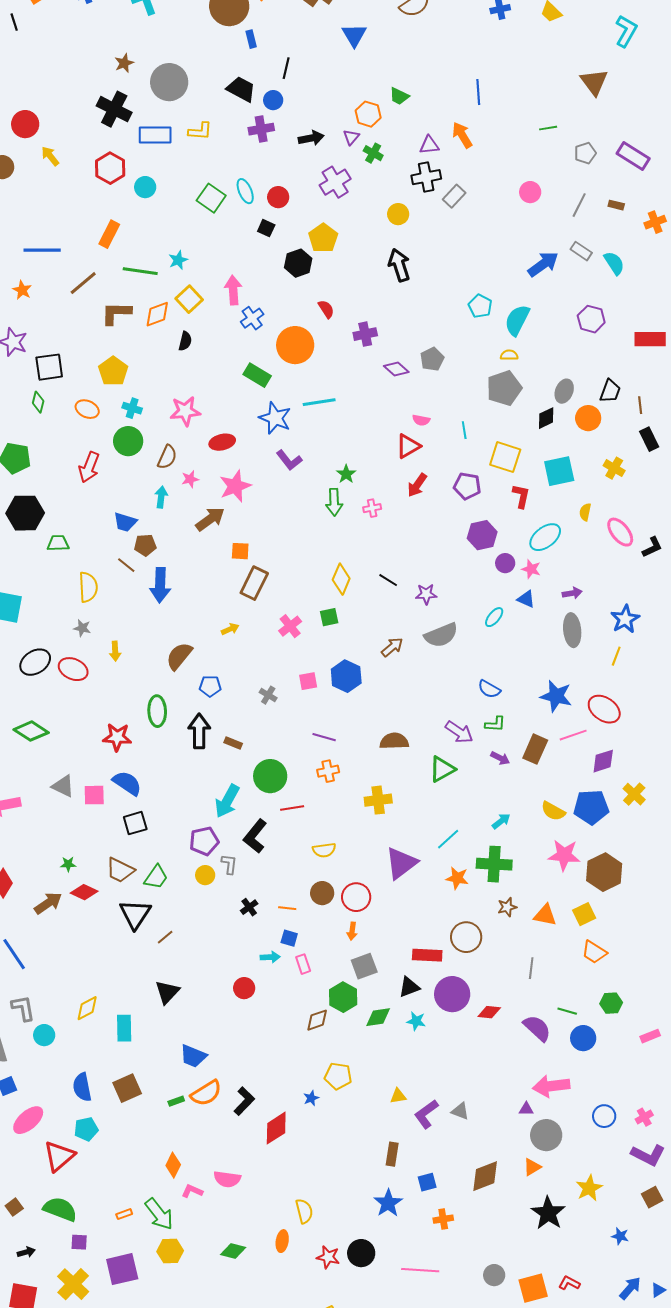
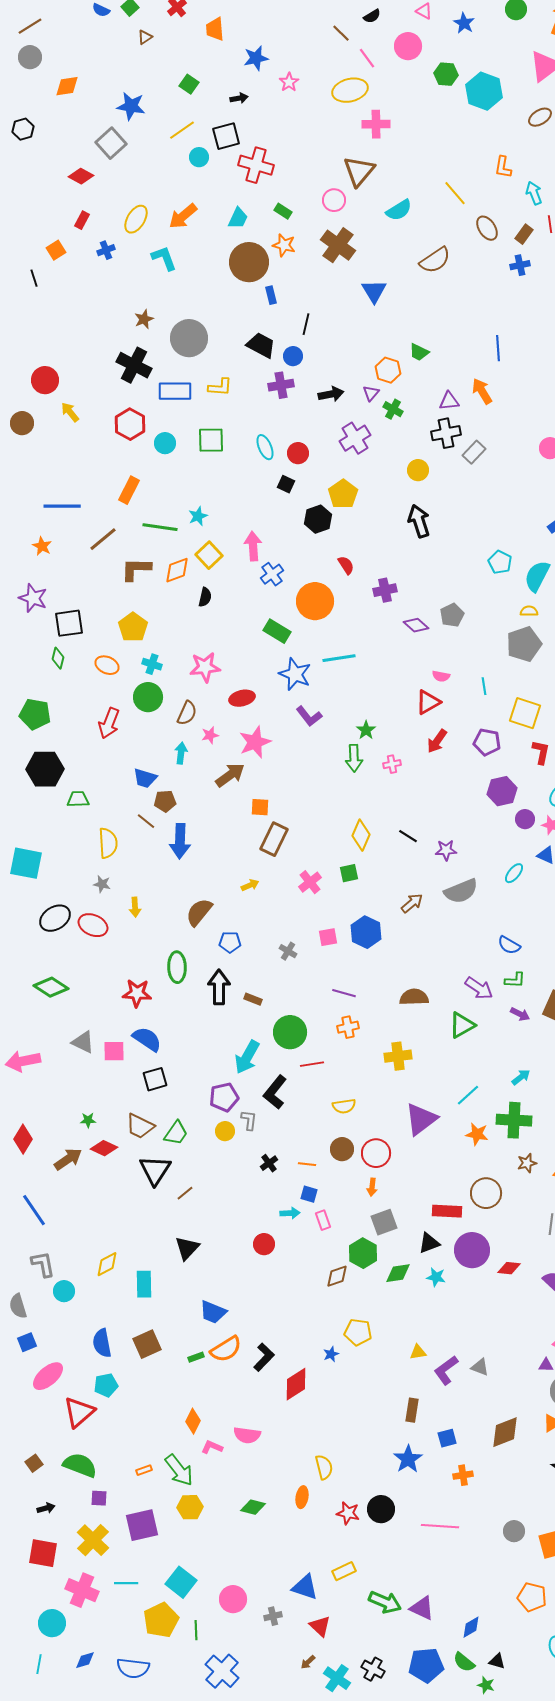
green square: (211, 198) -> (211, 440), moved, turned -36

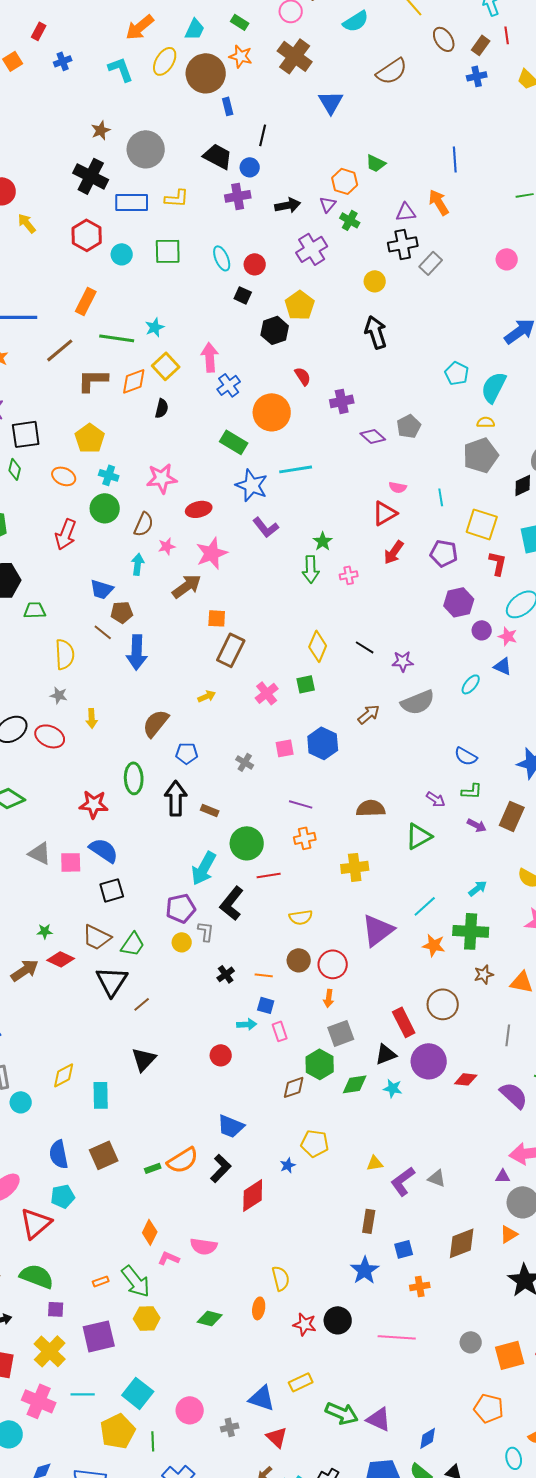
yellow ellipse: (136, 219) -> (165, 61), moved
purple arrow: (479, 988) -> (436, 799), size x0.7
red rectangle: (447, 1211) -> (404, 1022), turned 60
blue trapezoid: (213, 1312) -> (231, 1126), moved

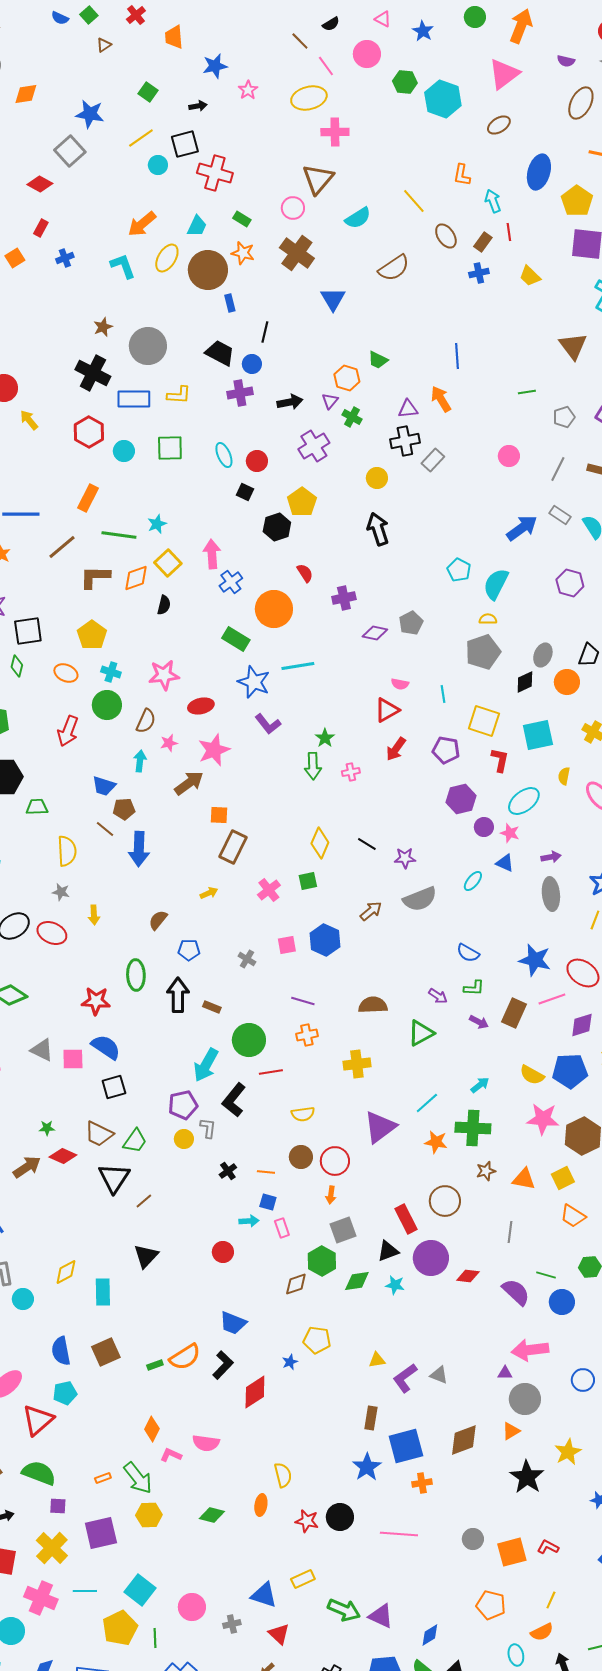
purple diamond: (373, 436) -> (375, 633), turned -30
brown semicircle: (156, 723) -> (158, 920), size x0.7
blue square: (404, 1249) -> (406, 1446), size x1.8

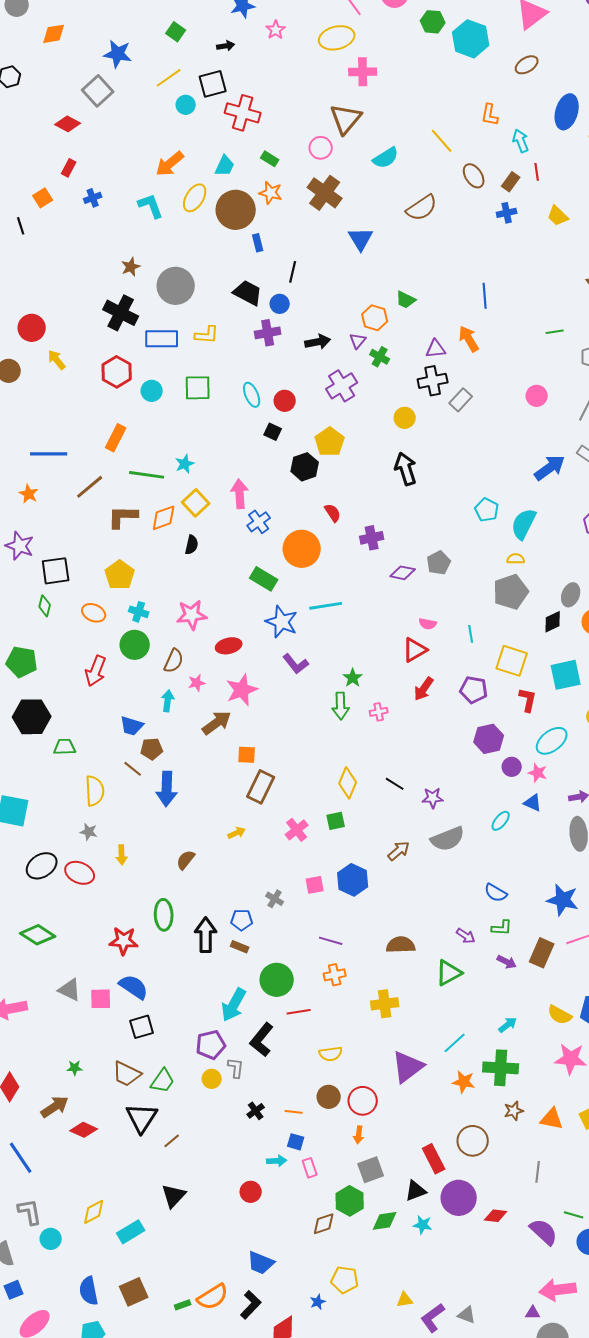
blue pentagon: (189, 950) -> (242, 920), moved
red diamond: (63, 1156) -> (84, 1130), moved
cyan rectangle: (103, 1292) -> (131, 1232), turned 60

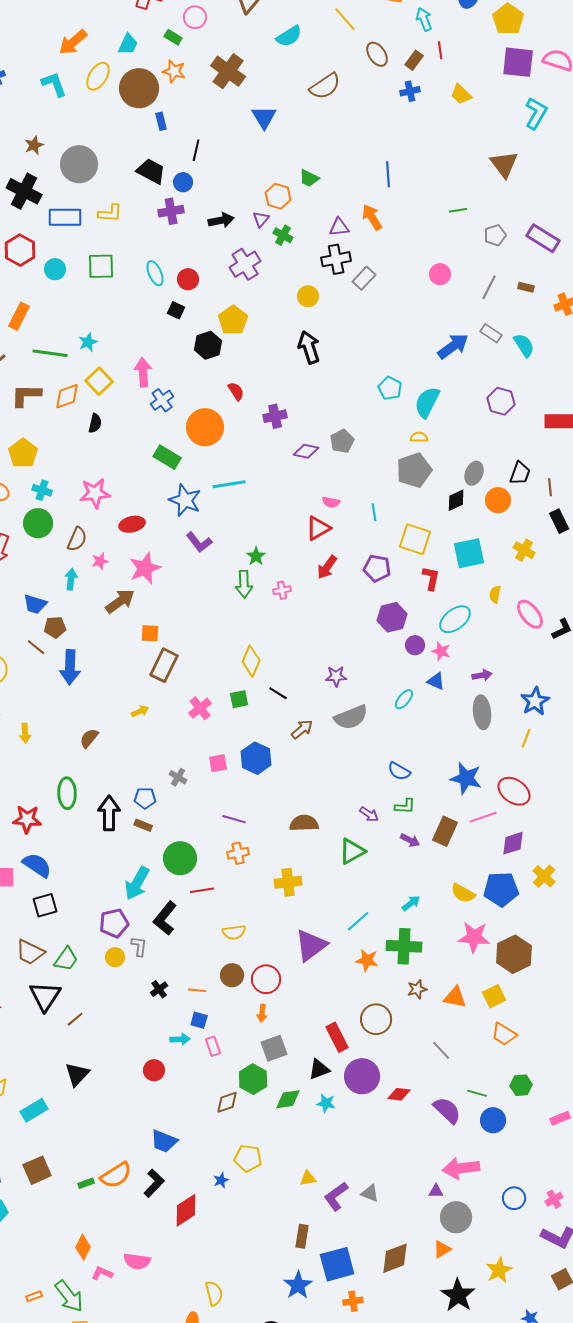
pink circle: (321, 148) -> (195, 17), moved
black line: (395, 784) -> (278, 693), moved
gray line: (538, 1172) -> (441, 1050), turned -50

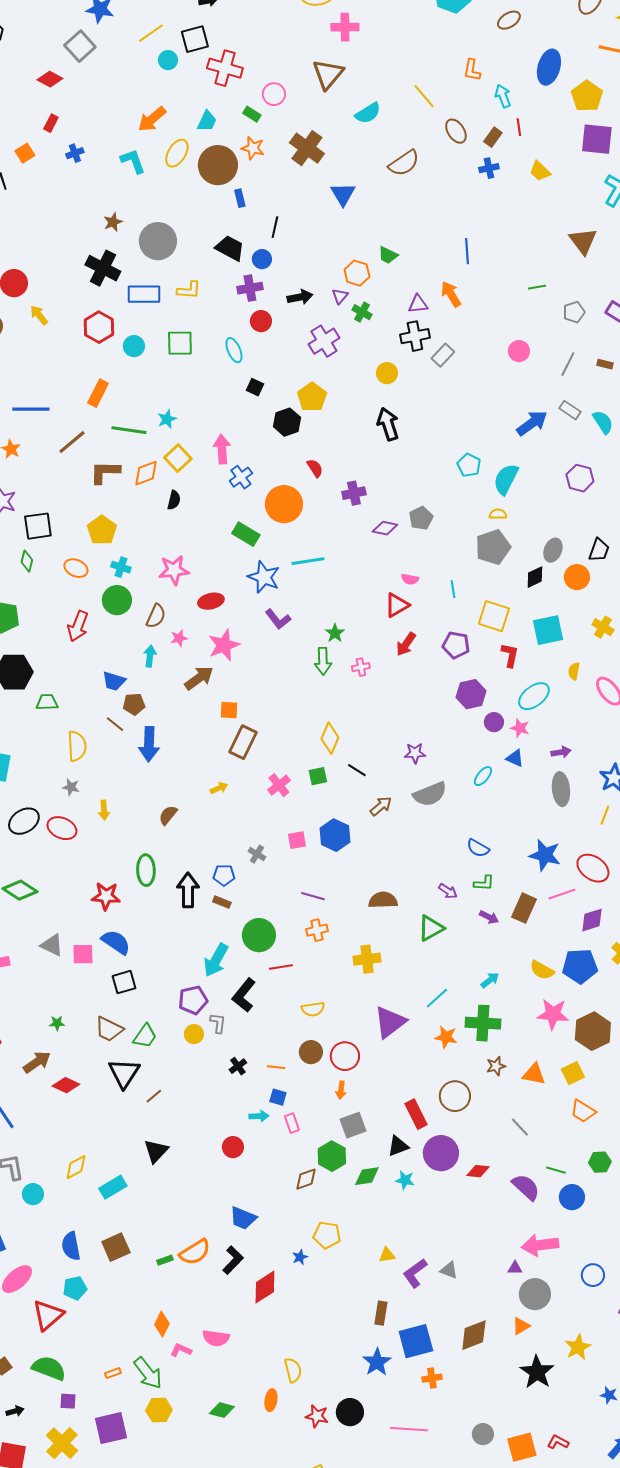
red circle: (188, 279) -> (261, 321), moved

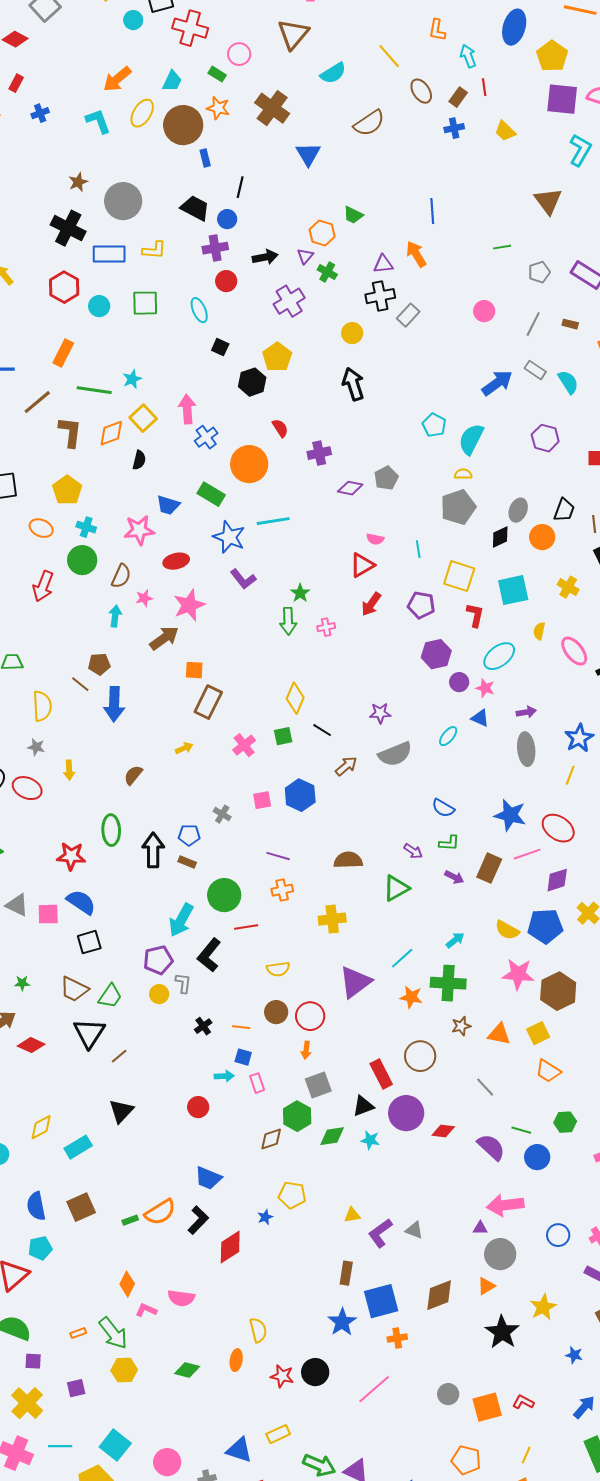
brown L-shape: (105, 472) -> (70, 432), turned 96
blue trapezoid: (114, 681) -> (168, 505), moved
purple square: (111, 1428) -> (76, 1388), size x0.6
pink line: (409, 1429) -> (374, 1389), turned -45

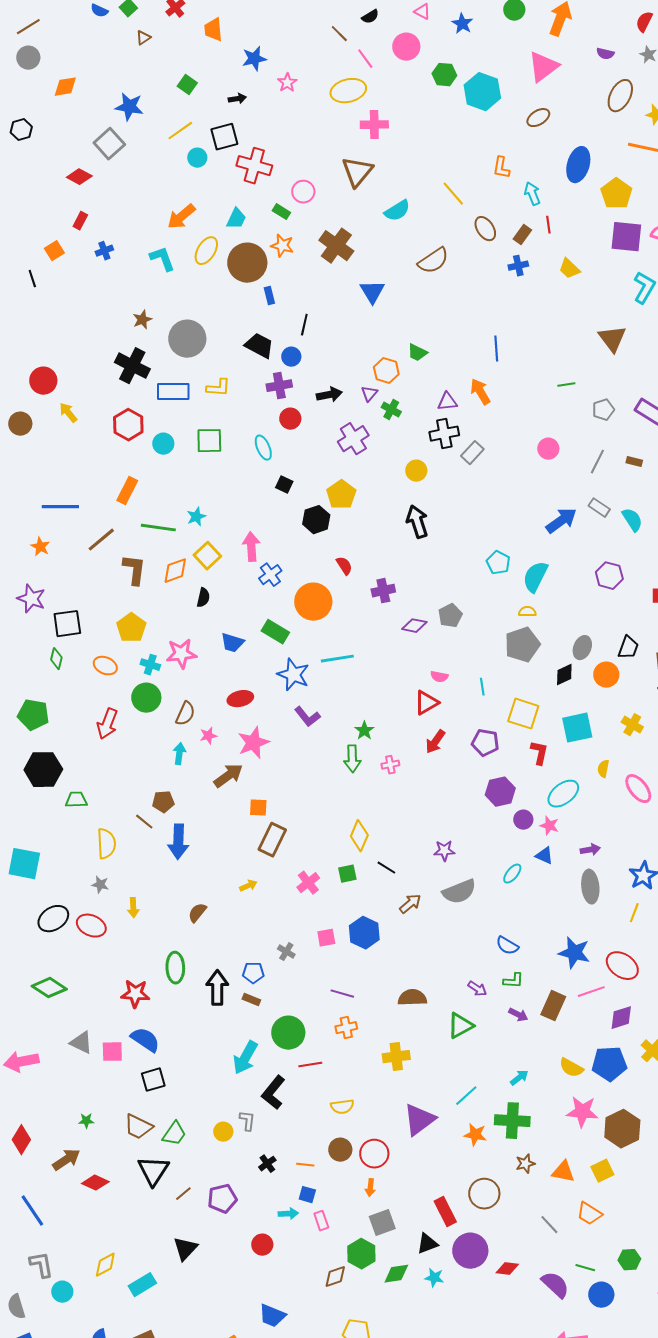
pink star: (139, 530) -> (181, 654), moved
purple pentagon: (158, 960) -> (222, 1199), moved
orange trapezoid: (548, 1071) -> (589, 1214), moved

